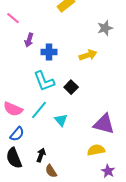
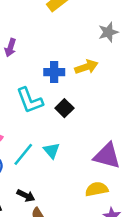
blue cross: (49, 52) -> (54, 72), moved
cyan line: (39, 110) -> (23, 154), moved
black arrow: (41, 155) -> (26, 196), turned 96

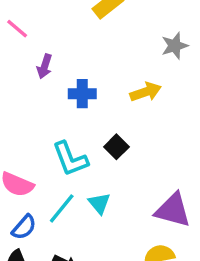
blue cross: (54, 72) -> (82, 94), moved
cyan L-shape: (30, 100) -> (70, 159), moved

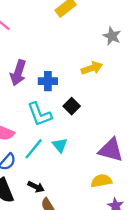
gray star: (175, 46) -> (112, 36), turned -30
purple arrow: (45, 66) -> (18, 73), moved, size x1.5
blue cross: (82, 94) -> (48, 81), moved

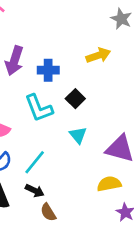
cyan triangle: (60, 145) -> (78, 135), moved
cyan line: (34, 149) -> (35, 162), moved

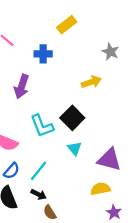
blue cross: (48, 70) -> (43, 54), moved
black square: (75, 99) -> (72, 118), size x1.5

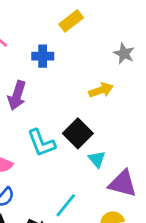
cyan triangle: (75, 148) -> (97, 159), moved
cyan line: (39, 171) -> (66, 205), moved

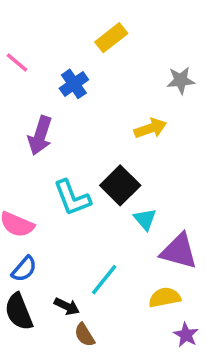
gray star: (124, 53) -> (181, 80), turned -30
blue cross: (43, 56) -> (74, 84), turned -35

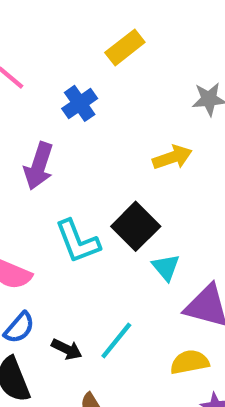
black arrow: (67, 306) -> (67, 349), moved

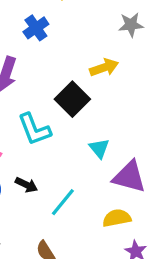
black square: (136, 226) -> (72, 99), moved
black arrow: (67, 349) -> (26, 185), moved

